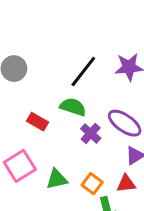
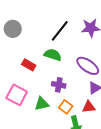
purple cross: (91, 133) -> (59, 85), moved, turned -32
pink square: (20, 166) -> (17, 95), turned -30

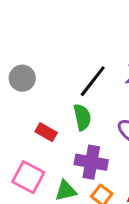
green semicircle: (53, 55) -> (82, 117), turned 60
purple cross: (59, 85) -> (91, 162), size x1.5

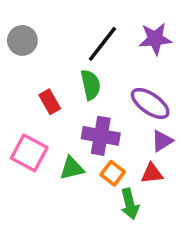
red rectangle: (46, 132) -> (50, 102), turned 30

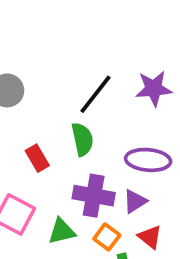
purple ellipse: (150, 103) -> (148, 160), turned -30
purple triangle: (162, 141) -> (135, 201), moved
red triangle: (152, 173) -> (150, 237), turned 45

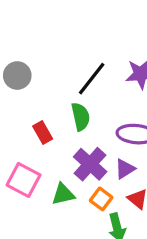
purple cross: (94, 196) -> (90, 164), turned 32

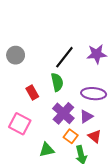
green triangle: (63, 194) -> (47, 150), moved

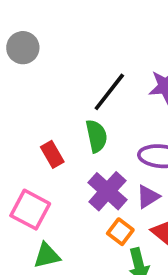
gray circle: (16, 55) -> (23, 48), moved
green triangle: (47, 150) -> (47, 256), moved

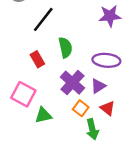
black line: (109, 92) -> (43, 19), moved
green triangle: (47, 256) -> (43, 115), moved

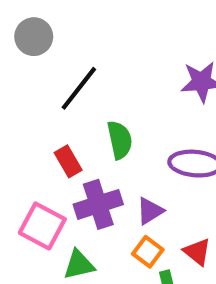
purple cross: (72, 83) -> (98, 204), moved, turned 30
purple triangle: (98, 86) -> (150, 211), moved

